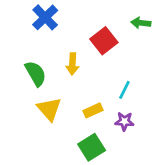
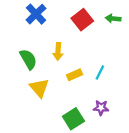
red square: (104, 41) -> (82, 20), moved
yellow rectangle: (93, 110) -> (75, 75), moved
purple star: (124, 121) -> (101, 108), moved

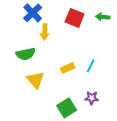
red square: (82, 20) -> (75, 18), turned -30
yellow arrow: (58, 52) -> (45, 32), moved
green semicircle: (28, 59) -> (26, 54), turned 108

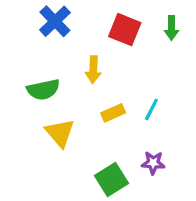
green arrow: (103, 17) -> (171, 28), turned -96
yellow arrow: (45, 32) -> (93, 70), moved

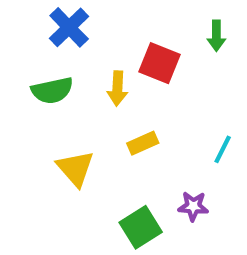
red square: (125, 30) -> (160, 63), moved
green semicircle: (43, 90) -> (52, 90), moved
cyan line: (151, 110) -> (223, 149), moved

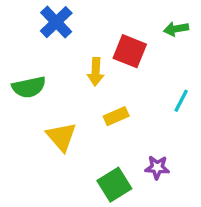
green arrow: (216, 36) -> (176, 29), turned 80
green semicircle: (52, 90) -> (29, 87), moved
cyan line: (223, 149) -> (181, 101), moved

